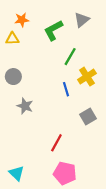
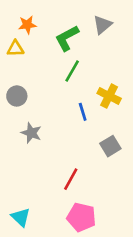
green line: (70, 57) -> (72, 71), moved
yellow cross: (87, 77) -> (109, 96), turned -30

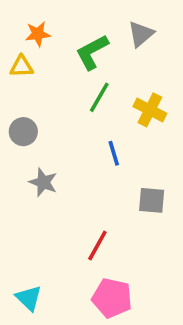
yellow cross: (109, 96) -> (150, 110), moved
gray square: (110, 146) -> (152, 200), turned 36

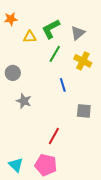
orange star: (38, 34) -> (11, 19), moved
gray triangle: (141, 34) -> (78, 33), moved
yellow triangle: (22, 67) -> (30, 37), moved
pink pentagon: (112, 298) -> (46, 165), moved

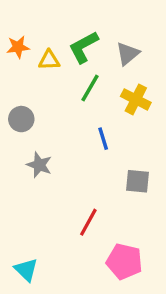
orange star: (11, 19) -> (18, 47), moved
pink pentagon: (46, 165) -> (124, 261), moved

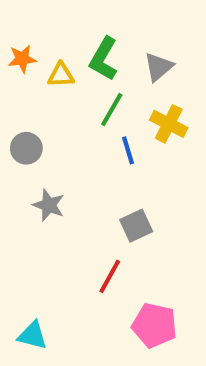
green L-shape: (83, 47) -> (104, 59), turned -32
blue line: (103, 139) -> (128, 150), moved
gray square: (137, 181) -> (136, 226), moved, turned -30
cyan triangle: (26, 270) -> (32, 335), turned -30

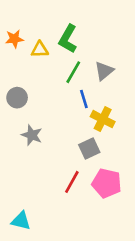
gray triangle: (159, 67) -> (104, 71), moved
yellow cross: (169, 124) -> (103, 119), moved
pink pentagon: (154, 325) -> (107, 183), moved

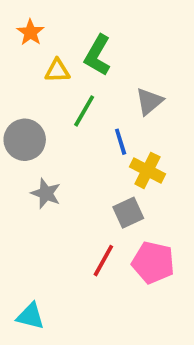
orange star: (14, 39) -> (30, 32), moved, turned -30
green line: (73, 72) -> (84, 111), moved
gray circle: (17, 98) -> (25, 140), size x1.4

